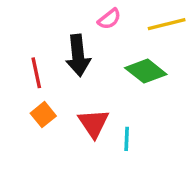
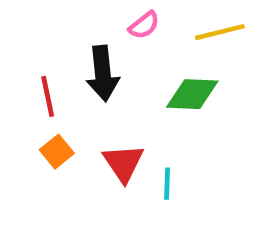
green diamond: (146, 71) -> (192, 94), turned -36

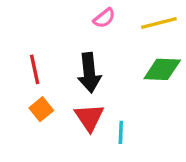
black arrow: (103, 73) -> (89, 73), moved
green diamond: (192, 94) -> (162, 69), moved

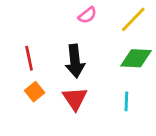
yellow line: (159, 23) -> (133, 19), turned -32
cyan line: (121, 132) -> (126, 101), moved

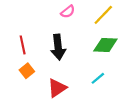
red triangle: (75, 99) -> (57, 88), moved, turned 30
cyan line: (126, 101) -> (98, 78), turned 48

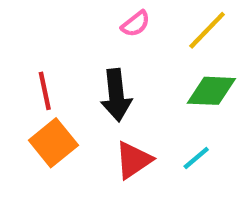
orange square: (27, 71) -> (53, 143), size x1.5
red triangle: (57, 88) -> (133, 160), moved

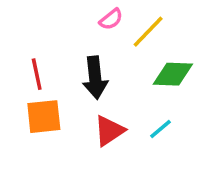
yellow line: (207, 30) -> (148, 32), moved
orange square: (53, 143) -> (44, 117), turned 33

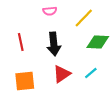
pink semicircle: (111, 19) -> (50, 11), moved, turned 32
orange square: (44, 117) -> (25, 81), moved

